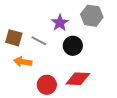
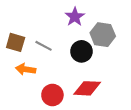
gray hexagon: (92, 16) -> (103, 35), moved
purple star: (60, 23) -> (75, 17), moved

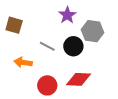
brown square: (16, 42) -> (14, 25), moved
gray line: (43, 46) -> (47, 46), moved

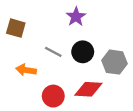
gray hexagon: (92, 31) -> (114, 62), moved

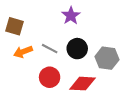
orange arrow: (26, 70) -> (23, 52), moved, turned -30
red circle: (53, 96) -> (50, 77), moved

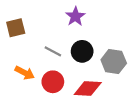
brown square: (15, 26) -> (16, 28), turned -30
orange arrow: (23, 52) -> (25, 73), moved, turned -132

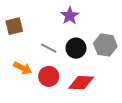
gray hexagon: (114, 61) -> (105, 45), moved

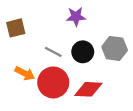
purple star: (70, 16) -> (76, 17), turned 30
red circle: (49, 76) -> (53, 82), size x1.4

